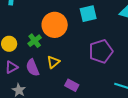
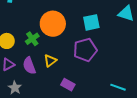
cyan square: (88, 14) -> (91, 22), moved
purple pentagon: (101, 51) -> (85, 50), moved

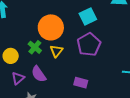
yellow triangle: (50, 61) -> (56, 51), moved

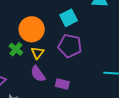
purple pentagon: (89, 45) -> (70, 46), turned -30
purple semicircle: (39, 74) -> (38, 74), moved

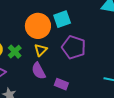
cyan square: (69, 18) -> (62, 19), moved
green cross: (16, 49) -> (15, 52), moved

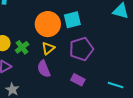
purple pentagon: (74, 47) -> (81, 49), turned 30
purple rectangle: (61, 84) -> (78, 80), moved

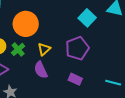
cyan square: (72, 20) -> (87, 18), moved, turned -30
orange circle: (48, 24) -> (26, 24), moved

